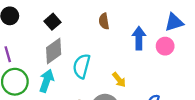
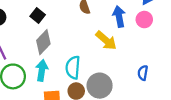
cyan semicircle: (82, 66) -> (73, 67), moved
yellow arrow: (119, 80) -> (106, 40), moved, size x1.5

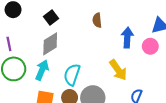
yellow arrow: (106, 40) -> (118, 70), moved

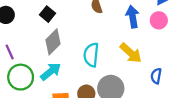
cyan arrow: (42, 70) -> (51, 71), turned 42
cyan semicircle: (72, 75) -> (91, 55), moved

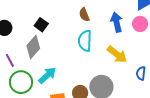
gray diamond: (53, 42) -> (33, 47), moved
cyan semicircle: (91, 55) -> (85, 41), moved

